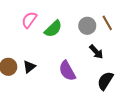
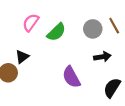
black arrow: (96, 52) -> (102, 57), turned -56
black triangle: (29, 67) -> (22, 57), moved

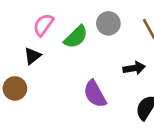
gray circle: (93, 29) -> (108, 23), moved
black triangle: (22, 57) -> (33, 56), moved

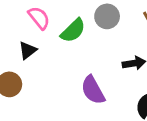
pink semicircle: (43, 25) -> (39, 18), turned 105

